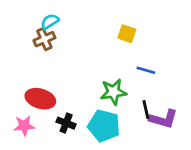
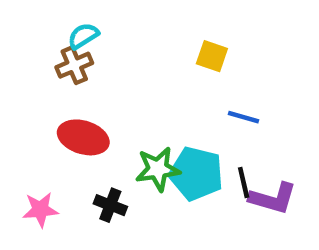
green star: (113, 92) -> (158, 169), moved
red ellipse: (40, 99) -> (83, 137), moved
cyan pentagon: (104, 126) -> (196, 174), moved

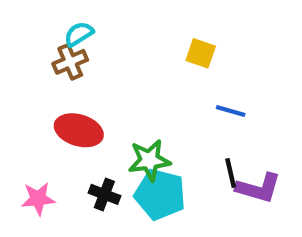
cyan pentagon: (196, 174) -> (160, 194), moved

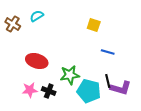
brown cross: (70, 62) -> (13, 24), moved, turned -35
cyan pentagon: (160, 194) -> (89, 91), moved
pink star: (38, 199) -> (30, 90), moved

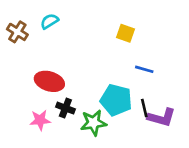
green star: (70, 75) -> (93, 123), moved
black cross: (49, 91) -> (65, 108), moved
cyan pentagon: (89, 91) -> (116, 100), moved

